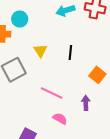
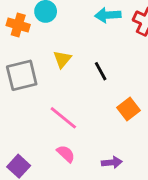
black line: (70, 53) -> (101, 71), turned -48
purple arrow: (86, 103) -> (112, 162), moved, turned 72

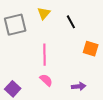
orange square: (129, 109) -> (91, 49), turned -35
pink line: (63, 118) -> (44, 55), turned 50

